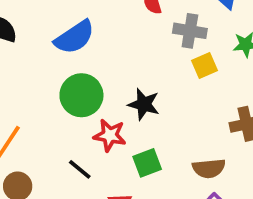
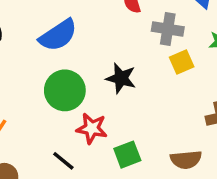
black star: (144, 104) -> (121, 78), moved

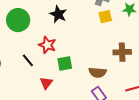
black star: (121, 78) -> (58, 14), moved
green circle: (65, 90) -> (18, 20), moved

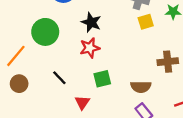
red star: (47, 45) -> (90, 48), moved, turned -30

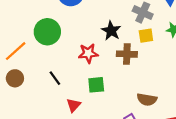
black star: (91, 22) -> (111, 31), moved
brown cross: (168, 62) -> (127, 54), moved
brown semicircle: (141, 87) -> (147, 99), moved

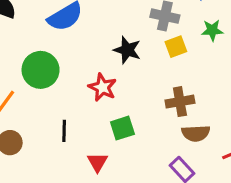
red star: (88, 53) -> (102, 87), turned -30
brown cross: (127, 54) -> (180, 102), moved
black line: (55, 78) -> (64, 131), turned 49

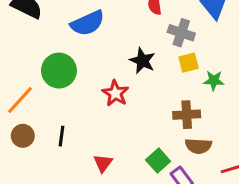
green star: (212, 30) -> (214, 81), moved
green square: (122, 128) -> (158, 161), moved, turned -30
black line: (64, 131) -> (61, 136), moved

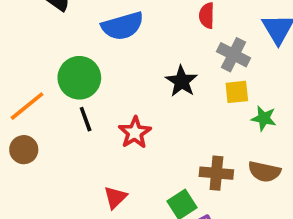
red star: (115, 93) -> (135, 133), moved
brown cross: (187, 115) -> (216, 173), moved
black line: (61, 136) -> (86, 119), moved, turned -36
brown semicircle: (198, 146) -> (264, 172), moved

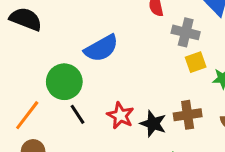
blue semicircle: (123, 26) -> (101, 48), moved
black star: (182, 81) -> (153, 124), moved
brown cross: (216, 173) -> (188, 115), moved

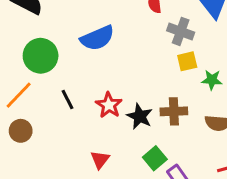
green circle: (64, 82) -> (41, 56), moved

